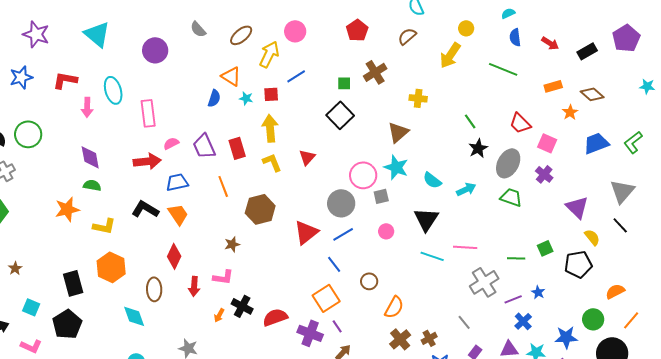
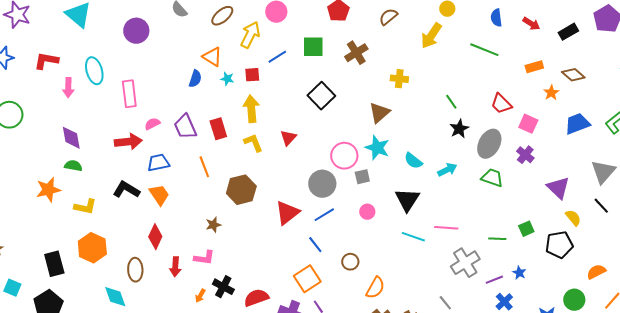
green square: (344, 83) -> (313, 47), moved, size x1.6

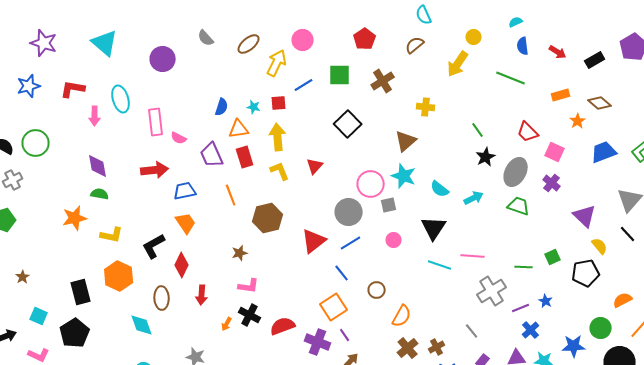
orange triangle: (212, 57) -> (239, 129), moved, turned -40
pink semicircle: (152, 124) -> (179, 138), moved, turned -126
black L-shape: (126, 190) -> (154, 246), moved, turned -60
pink L-shape: (204, 258) -> (249, 286), moved

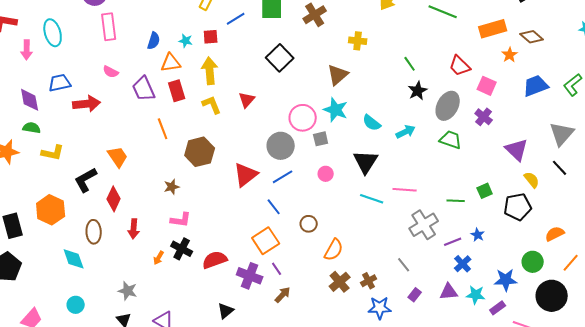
orange rectangle: (561, 95) -> (493, 29), size x1.5
pink rectangle: (156, 122) -> (109, 27), moved
blue trapezoid: (185, 191) -> (60, 83), moved
yellow L-shape: (112, 235) -> (53, 153), moved

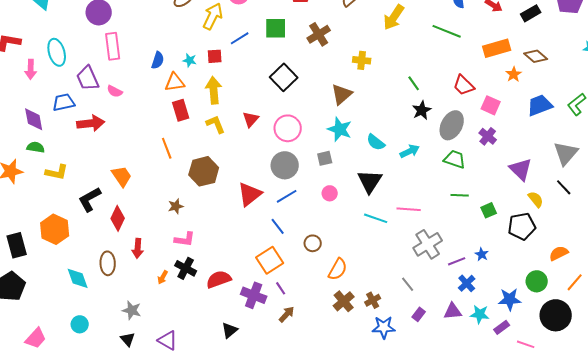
purple trapezoid: (144, 89) -> (88, 78), moved
pink circle: (303, 118) -> (288, 128), moved
green line: (456, 201) -> (460, 195), moved
brown ellipse: (94, 232) -> (108, 263), moved

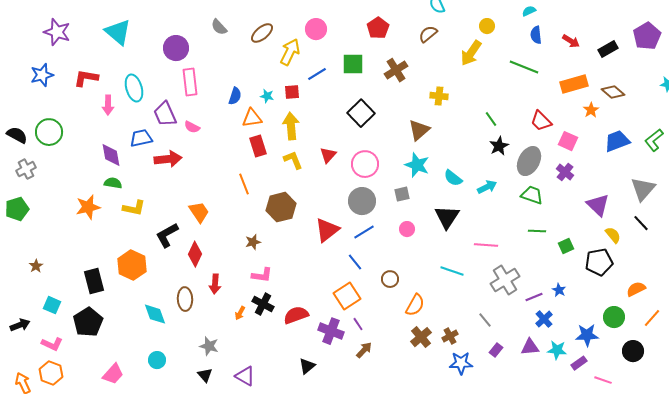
cyan line: (376, 218) -> (452, 271), moved
black circle: (556, 315) -> (633, 351), size x0.7

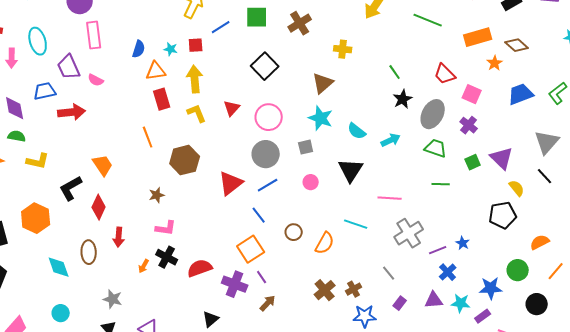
green square: (566, 246) -> (473, 162), moved
orange semicircle: (415, 305) -> (325, 243), moved

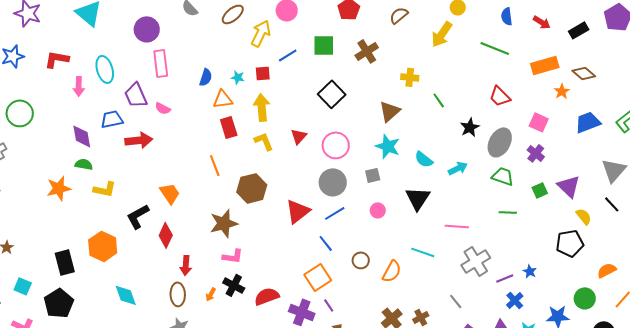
green line: (395, 72) -> (439, 100), moved
red trapezoid: (445, 74) -> (500, 96), moved
brown star: (157, 195) -> (224, 223), size x1.8
brown ellipse: (89, 252) -> (178, 294), moved

